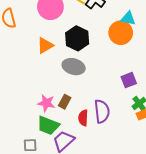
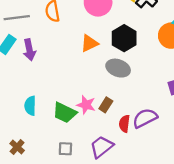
purple semicircle: (102, 111) -> (145, 118), turned -115
green trapezoid: (48, 125) -> (65, 113), moved

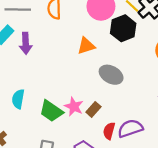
black hexagon: (124, 38) -> (123, 28), moved

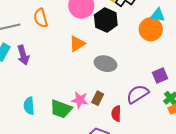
purple semicircle: (130, 128) -> (138, 94), moved

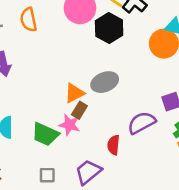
orange triangle: (77, 44) -> (74, 93), moved
gray ellipse: (105, 64) -> (105, 82), turned -40
brown rectangle: (98, 98) -> (79, 110), moved

